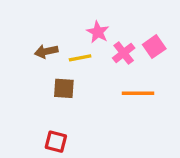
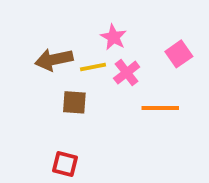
brown arrow: (46, 51) -> (54, 60), size x1.4
pink cross: (124, 53) -> (127, 73), moved

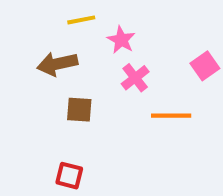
pink square: (179, 54) -> (205, 66), moved
yellow line: (93, 67) -> (81, 20), moved

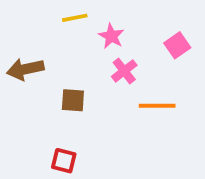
brown arrow: (57, 64) -> (25, 69), moved
pink square: (205, 66) -> (177, 45), moved

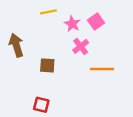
pink square: (177, 45) -> (96, 21), moved
brown arrow: (25, 69) -> (16, 45), turned 85

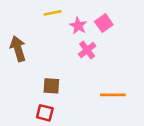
brown square: (47, 65) -> (51, 86), moved
orange line: (102, 69) -> (113, 95), moved

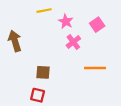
pink square: (104, 23) -> (97, 25), moved
orange line: (113, 95) -> (95, 68), moved

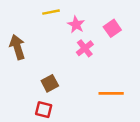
orange line: (95, 68) -> (111, 93), moved
brown square: (43, 72) -> (50, 83), turned -32

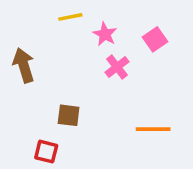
brown square: (50, 83) -> (69, 115), turned 35
red square: (44, 110) -> (46, 152), moved

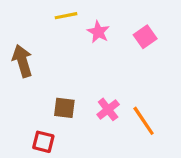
pink cross: (117, 67) -> (108, 109), moved
orange line: (153, 129) -> (144, 121), turned 56

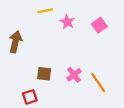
brown arrow: (22, 61) -> (15, 42), turned 30
red square: (43, 142) -> (30, 97), turned -32

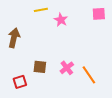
pink square: (99, 25) -> (99, 14), moved, turned 32
red square: (30, 97) -> (20, 82), moved

